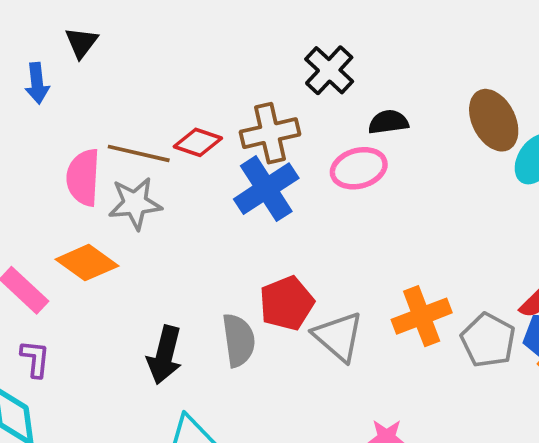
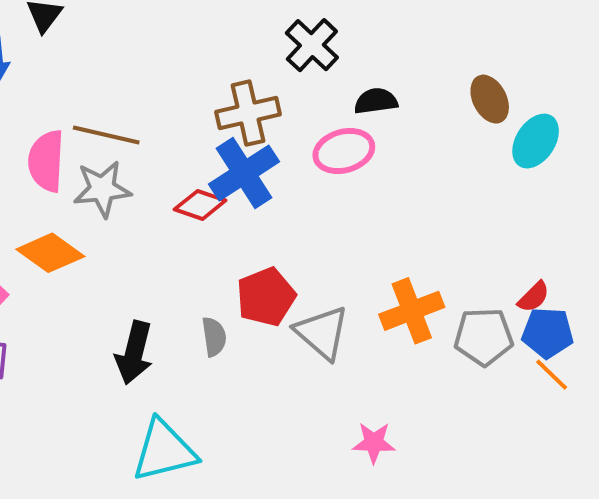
brown ellipse: (494, 120) -> (490, 99), size x0.7
red diamond: (198, 142) -> (200, 205), moved
gray semicircle: (239, 340) -> (214, 337), size x0.7
gray pentagon: (488, 340) -> (484, 337), turned -30

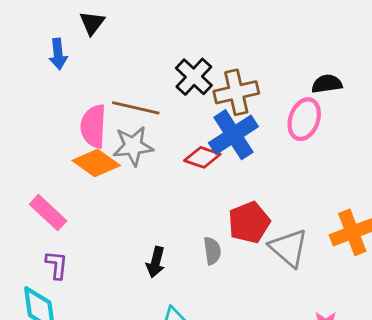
black cross: (312, 45) -> (194, 77), moved
pink ellipse: (344, 151) -> (304, 119), turned -54
orange diamond: (50, 253) -> (96, 163), moved
black arrow: (134, 353) -> (156, 262), size x0.7

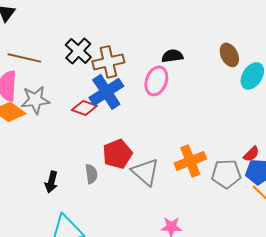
brown line: (136, 108) -> (24, 58), moved

